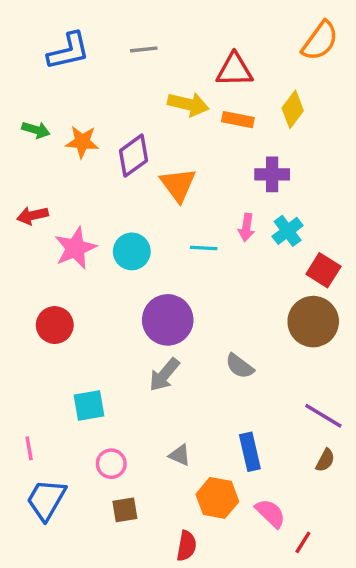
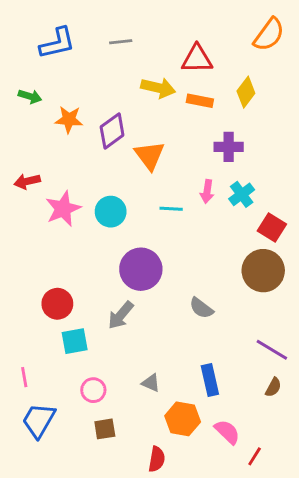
green arrow: (36, 130) -> (30, 96), moved
red circle: (55, 325) -> (57, 304), moved
gray arrow: (164, 375) -> (121, 315), moved

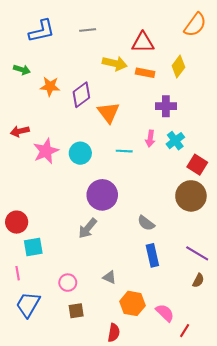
red circle: (57, 304) -> (17, 222), moved
cyan square: (75, 341) -> (33, 247), moved
blue rectangle: (210, 380) -> (152, 255), moved

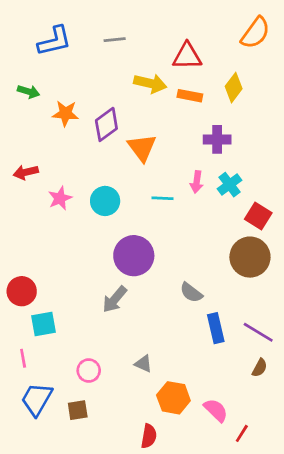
pink star: (46, 151) -> (60, 198), size x0.7
blue rectangle: (152, 255) -> (216, 328), moved
brown square: (76, 311) -> (78, 410), moved

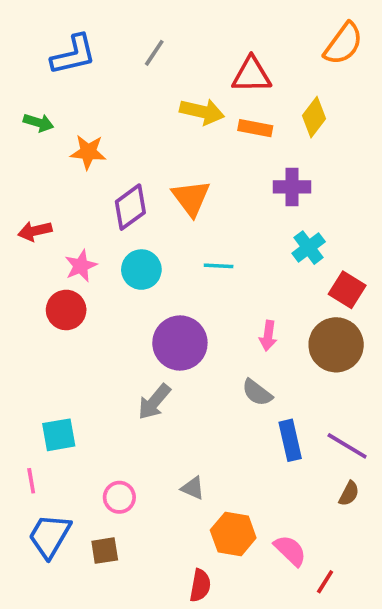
gray line: (115, 40) -> (154, 53), turned -50
purple diamond: (106, 124) -> (130, 207), moved
pink arrow: (197, 182) -> (268, 336), moved
red circle: (22, 291) -> (66, 310), moved

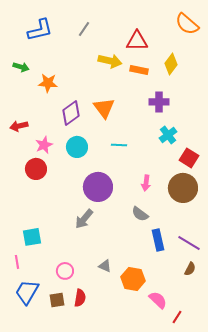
orange semicircle: (343, 44) -> (187, 24), turned 95
orange hexagon: (233, 534) -> (133, 279), moved
red semicircle: (200, 585) -> (80, 298), moved

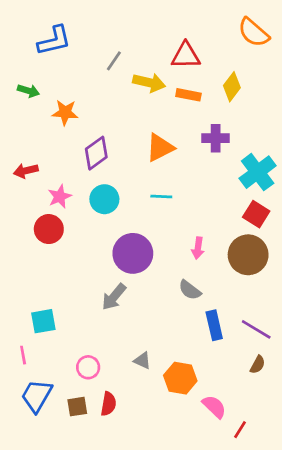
gray line: (84, 29) -> (114, 61), moved
orange triangle: (104, 108) -> (160, 148), moved, turned 40
cyan cross: (168, 135) -> (258, 172), moved, size x1.5

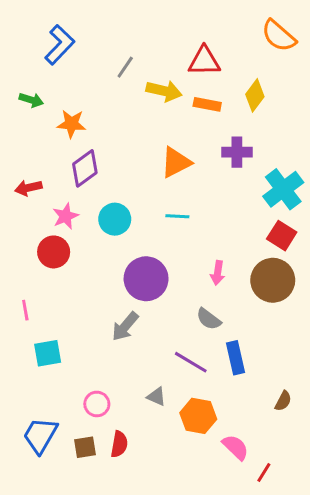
blue L-shape: (54, 41) -> (60, 45), turned -33
purple diamond: (96, 153) -> (85, 168), moved
purple line: (256, 329) -> (191, 362), moved
pink line: (23, 355) -> (25, 310), moved

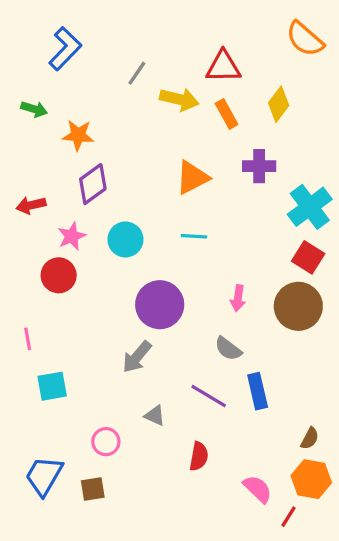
orange rectangle: (207, 104) -> (227, 114), turned 50
gray triangle: (156, 397) -> (155, 416), moved
orange hexagon: (198, 416) -> (311, 479), moved
red semicircle: (119, 444) -> (199, 456), moved

